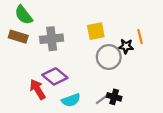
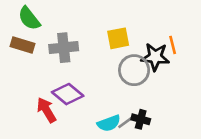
black star: (126, 46) -> (155, 57), size x1.5
cyan semicircle: (71, 100) -> (109, 123), moved

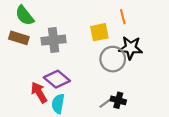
orange line: (173, 45) -> (123, 17), moved
cyan semicircle: (109, 123) -> (58, 104), moved, turned 120

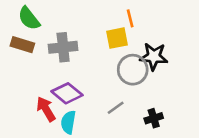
orange line: (123, 17) -> (130, 18), moved
black cross: (118, 100) -> (154, 118), moved, turned -32
gray line: (106, 103) -> (116, 108), moved

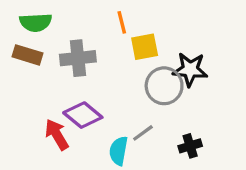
green semicircle: (29, 18) -> (36, 22), turned -55
orange line: (130, 18) -> (122, 22), moved
cyan semicircle: (68, 122) -> (119, 151), moved

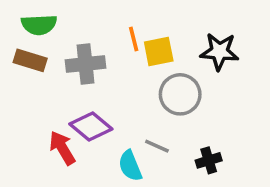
orange line: (122, 22) -> (134, 39), moved
black star: (190, 70) -> (219, 51), moved
gray line: (143, 133) -> (157, 146), turned 60
cyan semicircle: (119, 151) -> (130, 166), turned -32

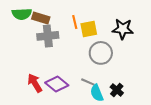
brown rectangle: (30, 60) -> (41, 18), moved
purple diamond: (91, 127) -> (57, 84), moved
black cross: (209, 160) -> (117, 90), turned -32
cyan semicircle: (130, 166) -> (97, 93), moved

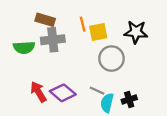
green semicircle: (22, 14) -> (24, 47), moved
black cross: (117, 90) -> (129, 99), turned 32
cyan semicircle: (97, 93) -> (107, 103), turned 36

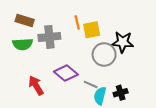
brown rectangle: (45, 20) -> (25, 20), moved
black star: (136, 32) -> (123, 42), moved
purple diamond: (63, 93) -> (66, 73), moved

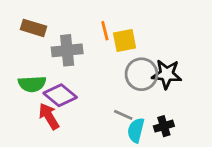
black star: (123, 42) -> (167, 74), moved
green semicircle: (23, 44) -> (32, 84), moved
purple diamond: (66, 73) -> (60, 95), moved

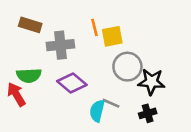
black star: (167, 74) -> (151, 82), moved
purple diamond: (60, 95) -> (72, 83), moved
red arrow: (49, 116) -> (16, 94), moved
cyan semicircle: (136, 130) -> (97, 111), moved

